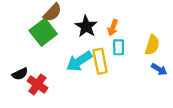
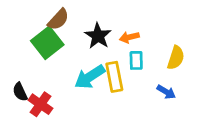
orange arrow: (113, 28) -> (129, 37), turned 56
blue arrow: (159, 69) -> (166, 92), moved
black semicircle: (20, 74) -> (20, 92), turned 91

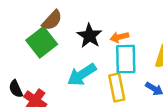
cyan rectangle: (136, 60) -> (126, 59), size x1.6
yellow rectangle: (114, 77) -> (117, 88), moved

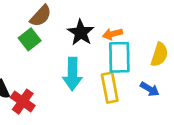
green square: (42, 42) -> (30, 39), size x0.7
cyan arrow: (82, 75) -> (72, 74), turned -56

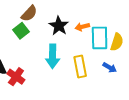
cyan rectangle: (119, 57) -> (100, 38), moved

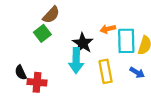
black star: (59, 26) -> (83, 43), moved
red cross: (16, 77) -> (37, 82), turned -30

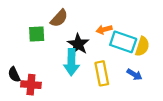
brown semicircle: (51, 15) -> (59, 18), moved
green square: (42, 33) -> (37, 34), turned 35
cyan rectangle: (126, 41) -> (123, 42), turned -70

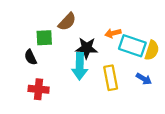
black star: (78, 44) -> (87, 48), turned -30
black semicircle: (14, 75) -> (31, 57), moved

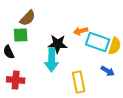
brown semicircle: (67, 22) -> (28, 18), moved
yellow rectangle: (111, 78) -> (79, 82), moved

